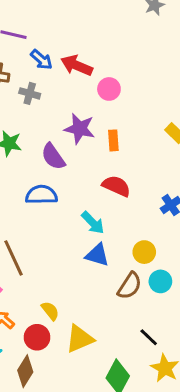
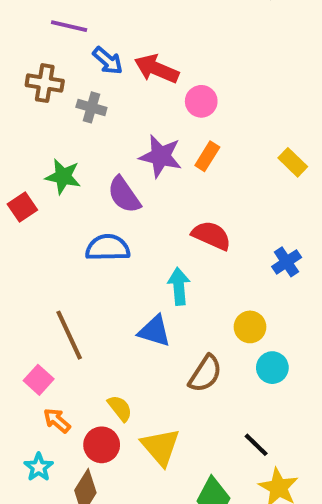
orange rectangle: (113, 140) -> (207, 156), moved, turned 36
cyan arrow: (93, 223) -> (179, 286), turned -140
blue triangle: (97, 255) -> (154, 331), moved
brown semicircle: (130, 286) -> (205, 374), moved
yellow triangle: (80, 339) -> (161, 447), turned -48

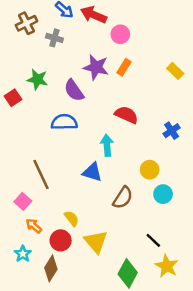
brown cross: (45, 83) -> (26, 23), turned -35

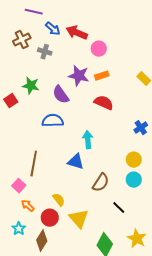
orange rectangle: (124, 67) -> (102, 76), turned 40
red semicircle: (126, 115) -> (104, 103), moved
yellow circle: (150, 170) -> (134, 160), moved
brown line: (41, 175) -> (34, 164), turned 35
black line: (153, 240) -> (119, 208), moved

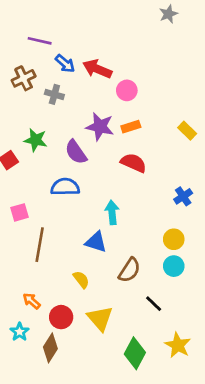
pink square: (19, 186) -> (20, 212), moved, turned 32
yellow semicircle: (59, 200) -> (81, 279), moved

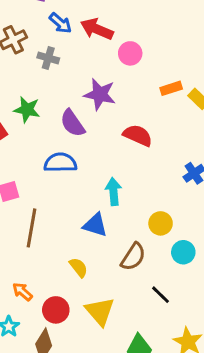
orange rectangle: (131, 127) -> (171, 88), moved
yellow circle: (174, 239) -> (161, 223), moved

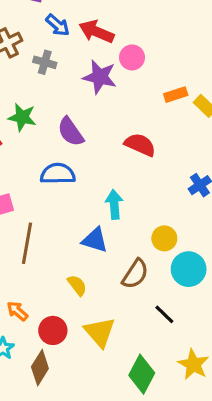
purple star: (100, 94) -> (100, 77), moved
cyan circle: (183, 252) -> (189, 269), size x1.4

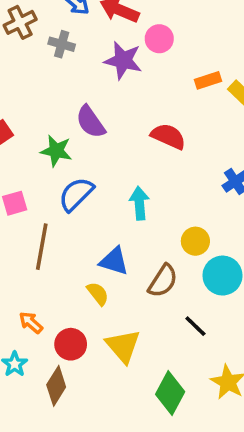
green star: (22, 117) -> (56, 151), moved
blue semicircle: (58, 174) -> (76, 194), moved, turned -44
blue triangle: (95, 240) -> (114, 261), moved

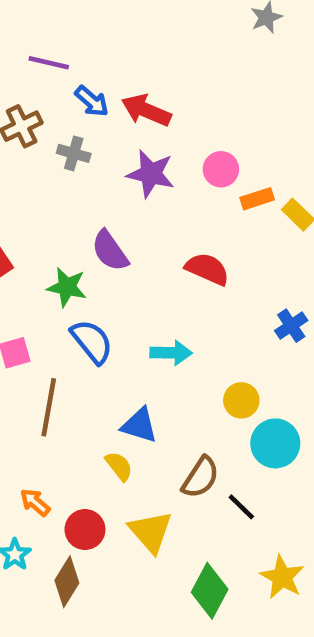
pink circle: (159, 39) -> (221, 169), moved
blue semicircle: (76, 194) -> (92, 341), turned 96
cyan arrow: (139, 203) -> (171, 353), turned 96
brown semicircle: (163, 281) -> (201, 477), moved

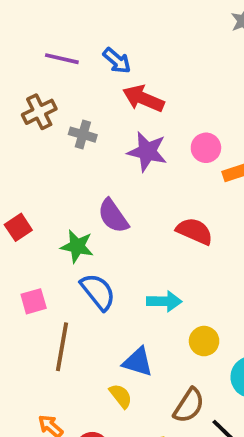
blue arrow: (92, 101) -> (117, 61), moved
yellow circle: (241, 400) -> (204, 341), moved

